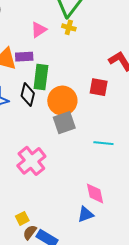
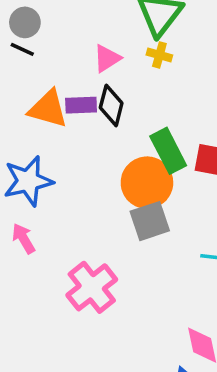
green rectangle: (41, 77) -> (168, 151), moved, turned -35
black diamond: (28, 95) -> (111, 105), moved

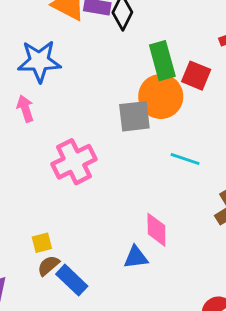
orange circle: (147, 183) -> (161, 96), moved

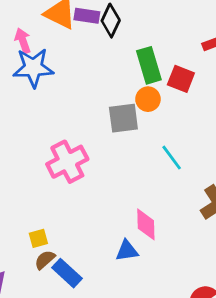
orange circle: (161, 96) -> (148, 99), size x0.6
pink arrow: (25, 109) -> (23, 41), moved
cyan line: (185, 159) -> (172, 158), turned 36

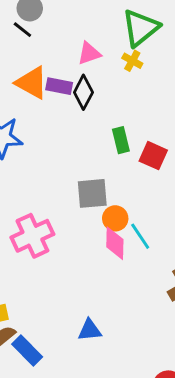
green rectangle: (149, 65) -> (121, 140), size x0.7
orange circle: (148, 99) -> (115, 218), moved
pink diamond: (146, 224) -> (115, 243), moved

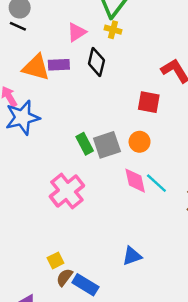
black diamond: (83, 92) -> (96, 62), moved
green rectangle: (121, 140) -> (85, 144), moved
orange circle: (115, 218) -> (140, 142), moved
cyan line: (140, 236) -> (156, 183), moved

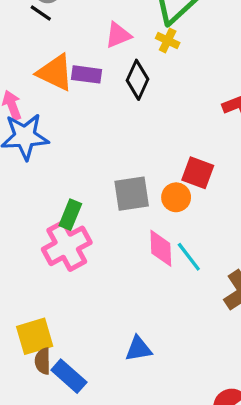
red square: (149, 102) -> (198, 173), moved
green rectangle: (85, 144) -> (70, 215), moved, turned 40
yellow square: (55, 260) -> (35, 336), size x1.6
brown semicircle: (65, 277) -> (43, 361), turned -48

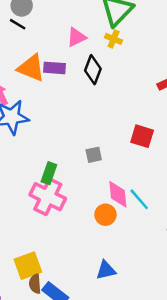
gray square: (132, 194) -> (94, 155), size x0.6
orange circle: (176, 197) -> (105, 215), moved
pink cross: (67, 246) -> (48, 197), turned -32

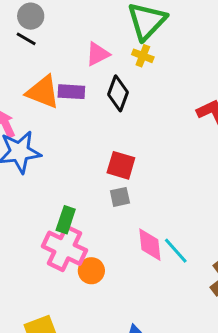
red square: (142, 136) -> (121, 165), moved
orange circle: (105, 215) -> (91, 271), moved

